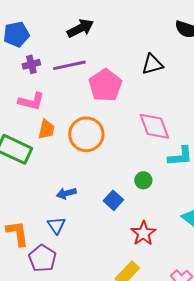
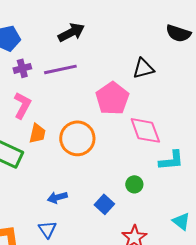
pink pentagon: (105, 85) -> (112, 98), moved
pink L-shape: (31, 101) -> (22, 105), turned -76

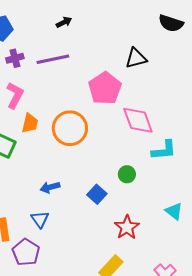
black arrow: (71, 32) -> (64, 22), size x0.6

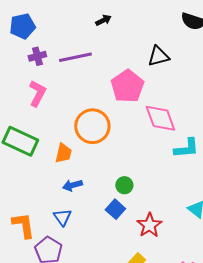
black arrow: (64, 22) -> (103, 20), moved
orange trapezoid: (30, 123) -> (63, 153), moved
green circle: (127, 174) -> (124, 185), moved
blue square: (97, 194) -> (115, 209), moved

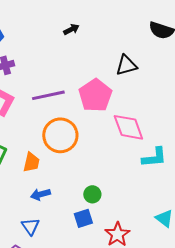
purple line: (75, 57) -> (48, 95), moved
blue square: (115, 209) -> (83, 218), turned 30

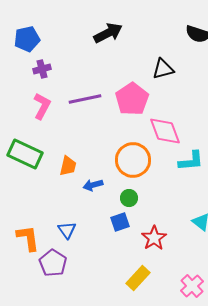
black arrow: (71, 29) -> (108, 33), size x1.8
orange circle: (60, 135) -> (133, 160), moved
blue arrow: (40, 194) -> (93, 185), moved

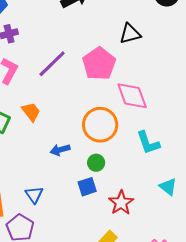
purple line: (85, 99) -> (52, 64), turned -32
cyan L-shape: (191, 161) -> (148, 143), moved, turned 76
orange trapezoid: (68, 166) -> (31, 112), moved, turned -50

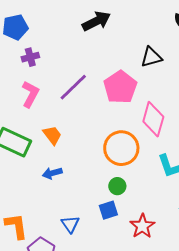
pink diamond: (132, 96) -> (153, 119), turned 36
blue arrow: (60, 150) -> (52, 173), moved
blue triangle: (34, 195) -> (70, 224), moved

